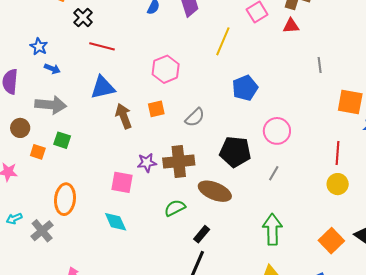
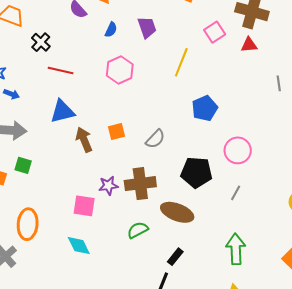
pink hexagon: (166, 69) -> (120, 70), moved
black rectangle: (202, 234) -> (175, 257), moved

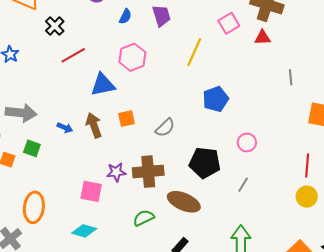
red line: (61, 70) -> (73, 55), turned -45
blue arrow: (12, 94) -> (65, 128), moved
blue triangle: (62, 111) -> (103, 85), moved
pink circle: (238, 150) -> (247, 142), size x0.7
cyan diamond: (79, 246) -> (84, 231), turned -50

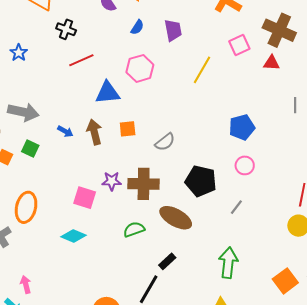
black cross: (55, 26) -> (66, 29), turned -30
blue pentagon: (216, 99) -> (242, 127), moved

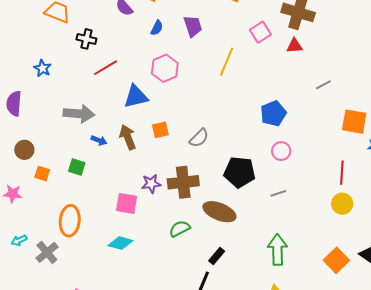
gray line: (295, 105) -> (323, 85), turned 70
gray arrow: (23, 112) -> (79, 114), moved
green square: (30, 148) -> (77, 167), moved
gray line: (236, 207) -> (278, 193), turned 42

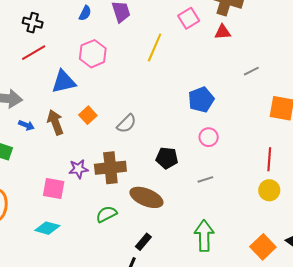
black cross: (86, 39) -> (33, 23), moved
orange square: (160, 130) -> (88, 115), turned -30
black pentagon: (240, 172) -> (167, 158), size x0.7

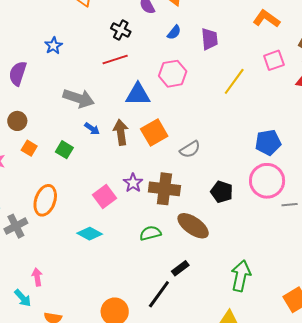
orange square: (88, 115) -> (154, 133), size x1.5
pink circle: (209, 137) -> (267, 181), size x1.8
purple star: (78, 169) -> (133, 183), turned 30
gray line: (205, 179) -> (290, 205), moved
pink square: (54, 189) -> (105, 197), turned 30

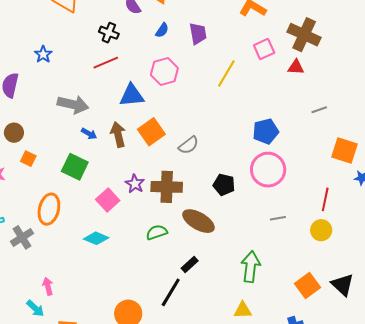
green square: (64, 150) -> (75, 167), moved, size x1.5
gray line: (290, 205) -> (278, 218), moved

